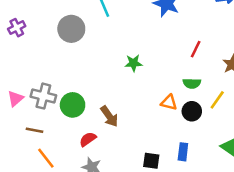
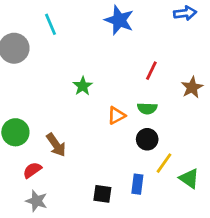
green star: (133, 63) -> (83, 86), turned -30
yellow line: (217, 100) -> (164, 163), moved
orange triangle: (169, 102) -> (116, 115), moved, turned -42

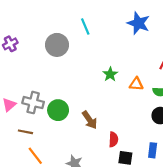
orange triangle: (116, 115) -> (136, 84), moved, turned 32
red semicircle: (32, 170) -> (113, 139), moved, turned 128

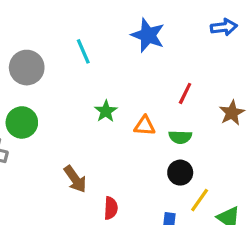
cyan line: (85, 26) -> (83, 51), moved
green circle: (58, 110) -> (22, 122), moved

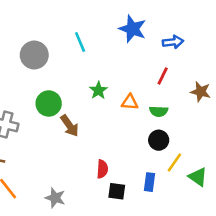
blue arrow: (224, 27) -> (173, 42), moved
brown star: (232, 113) -> (201, 92), turned -30
green circle: (22, 122) -> (49, 103), moved
brown arrow: (75, 179) -> (70, 126), moved

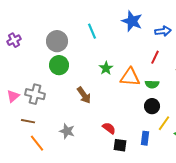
orange triangle: (130, 102) -> (130, 77), size x1.5
green circle: (49, 103) -> (59, 65), moved
red semicircle: (102, 169) -> (109, 128), turned -56
gray star: (55, 198) -> (67, 131), moved

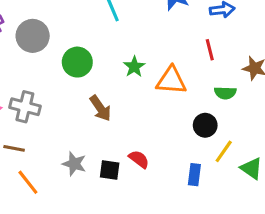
gray circle: (57, 41) -> (33, 36), moved
red line: (155, 57) -> (210, 50), turned -40
green circle: (59, 65) -> (77, 62), moved
green semicircle: (152, 84) -> (225, 93), moved
black square: (120, 145) -> (110, 170), moved

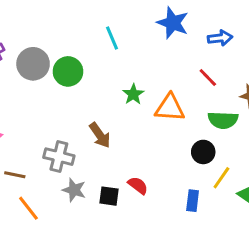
red line: (210, 50) -> (208, 78), turned -30
green circle: (77, 62) -> (68, 71), moved
green semicircle: (225, 93) -> (223, 120), size x1.4
gray cross: (25, 107) -> (59, 157), moved

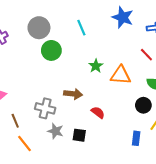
gray circle: (33, 64) -> (39, 28), moved
brown arrow: (100, 135) -> (73, 94), turned -48
brown line: (15, 175) -> (15, 121), turned 56
red semicircle: (138, 185) -> (98, 112), moved

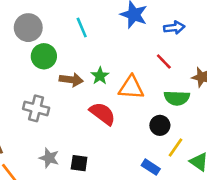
brown arrow: (73, 94) -> (71, 80), moved
gray cross: (45, 108) -> (36, 108), moved
red semicircle: (98, 112) -> (103, 114), moved, size x1.5
blue rectangle: (136, 138) -> (151, 167), turned -64

